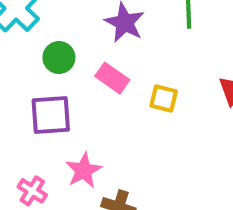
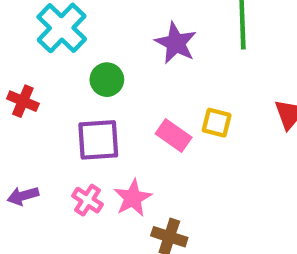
pink rectangle: (112, 78) -> (174, 136), moved
pink cross: (32, 191) -> (88, 200), moved

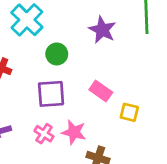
yellow square: (217, 123) -> (129, 112), moved
pink star: (133, 198) -> (74, 132), turned -30

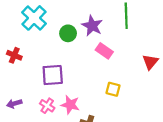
green circle: (57, 54) -> (68, 33), moved
pink rectangle: (101, 91) -> (104, 51), moved

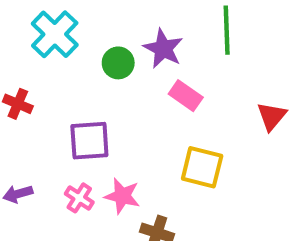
yellow square: (113, 89) -> (202, 167), size x1.5

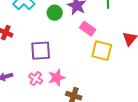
yellow square: (202, 167) -> (102, 51), moved
pink star: (122, 196) -> (57, 78), turned -30

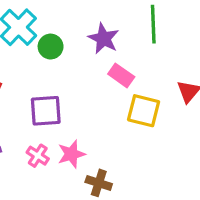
green circle: (55, 13) -> (51, 47), moved

